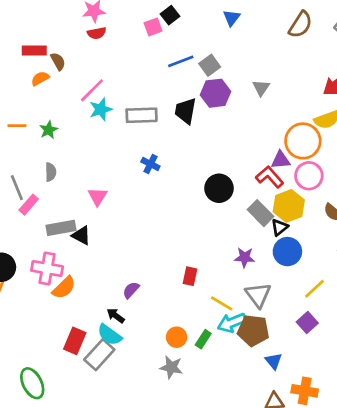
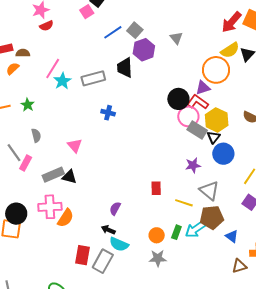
brown semicircle: (58, 61) -> (23, 53), turned -48
pink circle: (309, 176) -> (188, 116), moved
black circle: (219, 188) -> (178, 99), moved
cyan arrow: (232, 323) -> (195, 229), moved
cyan semicircle: (110, 335) -> (119, 244), moved

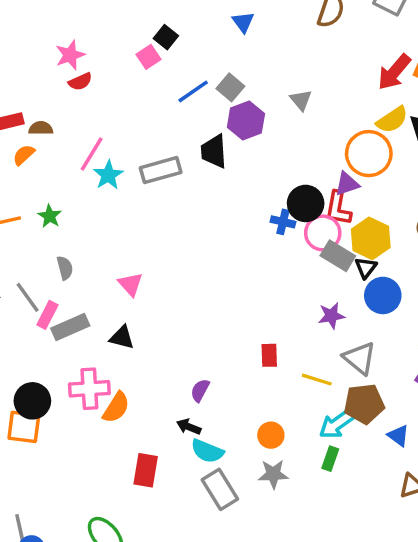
red L-shape: (198, 102) -> (338, 208), turned -115
blue cross: (108, 113) -> (283, 222), moved
gray rectangle: (53, 175) -> (70, 327), moved
green rectangle: (176, 232) -> (330, 459), moved
gray rectangle: (103, 261) -> (220, 489), moved, turned -60

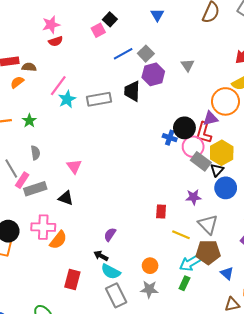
red rectangle: (269, 355) -> (161, 211), moved

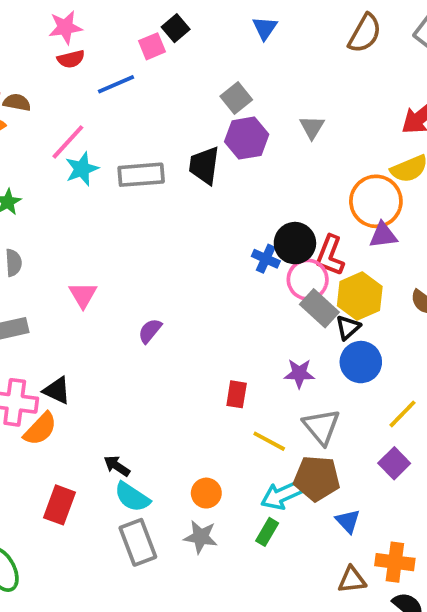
blue line: (123, 54) -> (116, 84), moved
purple triangle: (210, 118) -> (383, 235), moved
black triangle: (66, 198) -> (57, 390), moved
purple semicircle: (110, 234) -> (150, 331), moved

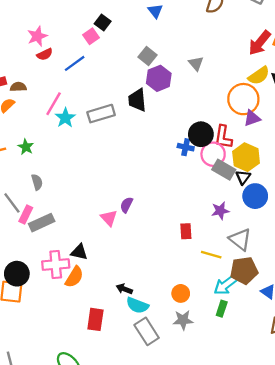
pink triangle: (83, 295) -> (109, 218), moved

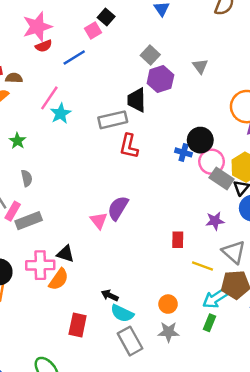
pink star: (37, 36) -> (37, 27), size x1.4
gray rectangle: (101, 114) -> (113, 120), moved
red L-shape: (223, 137) -> (129, 146), moved
purple semicircle: (126, 205) -> (118, 208), size x1.5

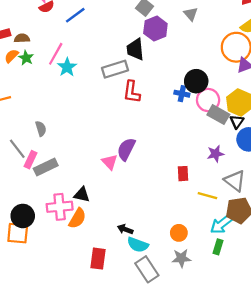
green star: (17, 141) -> (26, 58), moved

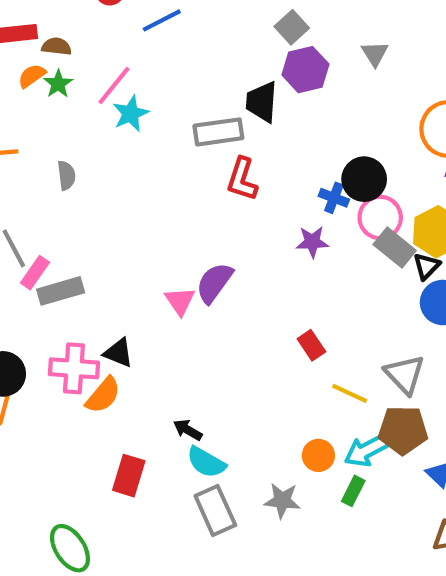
gray semicircle: (41, 129) -> (66, 175), moved
purple star: (216, 154) -> (312, 242), moved
red rectangle: (183, 174) -> (311, 345), turned -40
orange circle: (179, 233) -> (318, 455), moved

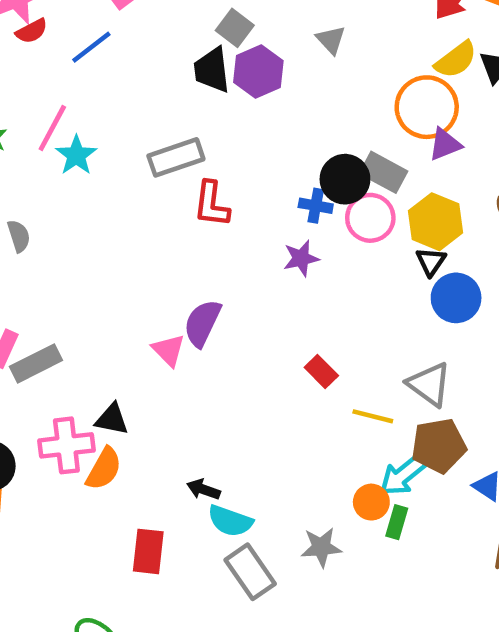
black trapezoid: (262, 102) -> (212, 70), moved
gray rectangle: (395, 247) -> (383, 172), moved
orange circle: (318, 455) -> (371, 502), moved

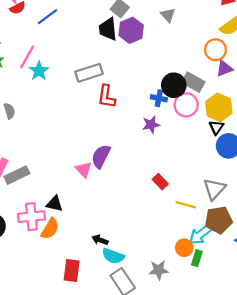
orange circle: (427, 107) -> (215, 50), size x0.7
gray triangle: (429, 384) -> (214, 189), turned 35

